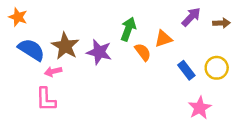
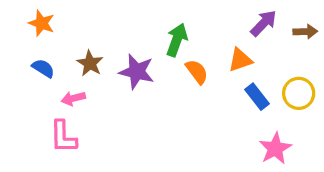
orange star: (18, 17) -> (42, 23), moved
orange triangle: (163, 39) -> (240, 60), moved
brown star: (65, 46) -> (90, 63), size x0.7
blue semicircle: (31, 50) -> (43, 68), size x0.6

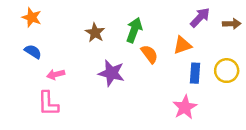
brown star: (90, 63) -> (95, 33), moved
purple star: (137, 72) -> (111, 73), moved
blue rectangle: (257, 97) -> (195, 73), turned 42
pink star: (275, 148) -> (185, 107), moved

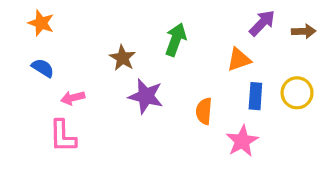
brown star: (95, 33) -> (123, 58), moved
orange semicircle: (149, 54) -> (204, 111), moved, turned -138

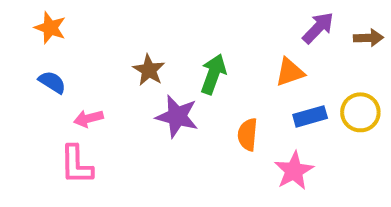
green arrow: (176, 40) -> (213, 74), moved
blue rectangle: (255, 96) -> (310, 116), turned 70

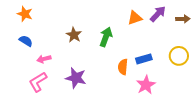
orange triangle: (290, 72) -> (135, 18), moved
purple star: (177, 116) -> (76, 78), moved
blue rectangle: (310, 116) -> (144, 59), moved
pink L-shape: (76, 165) -> (38, 82), turned 60

